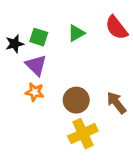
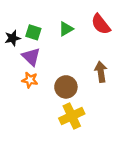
brown arrow: (116, 103) -> (101, 72), moved, turned 30

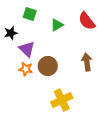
green square: (33, 32) -> (30, 14), moved
brown circle: (66, 87) -> (48, 66), moved

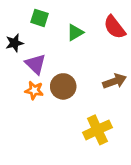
brown arrow: (87, 62) -> (115, 81), turned 78
yellow cross: (62, 100) -> (97, 130), moved

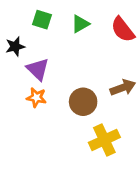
green triangle: (75, 32) -> (80, 24), moved
brown circle: (63, 86) -> (83, 102), moved

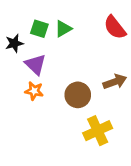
green square: (42, 20) -> (39, 29), moved
green triangle: (80, 24) -> (63, 29), moved

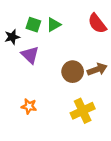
orange star: (34, 91) -> (29, 106), moved
brown circle: (78, 95) -> (73, 72), moved

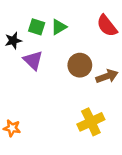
brown circle: (73, 72) -> (80, 65), moved
orange star: (29, 106) -> (12, 128), moved

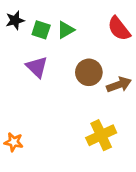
black star: (13, 41) -> (15, 20), moved

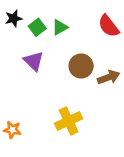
green square: (41, 30) -> (37, 27), turned 35
yellow cross: (101, 135) -> (69, 121), moved

